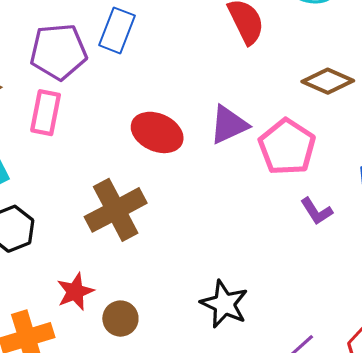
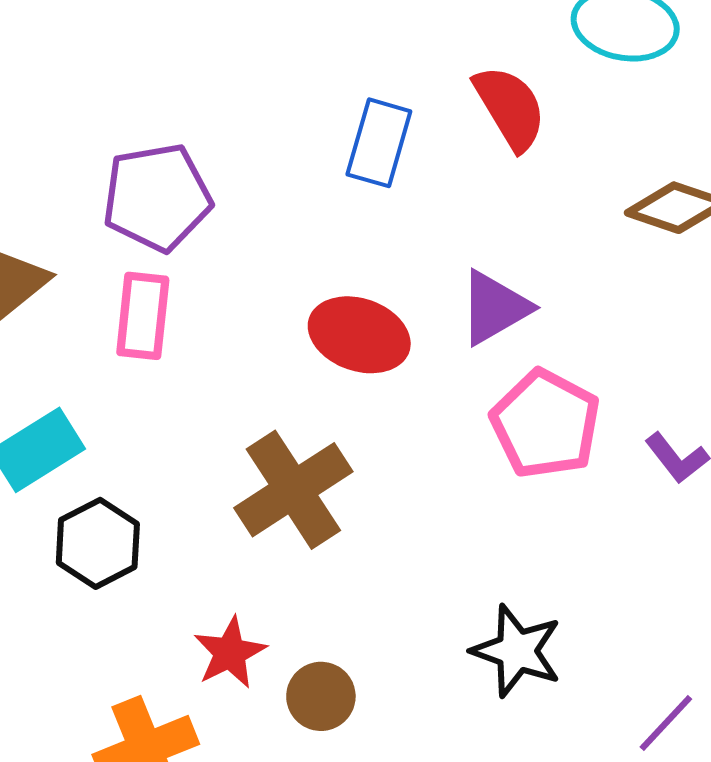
blue rectangle: (117, 30) -> (379, 143), moved
pink pentagon: (287, 147) -> (545, 424), moved

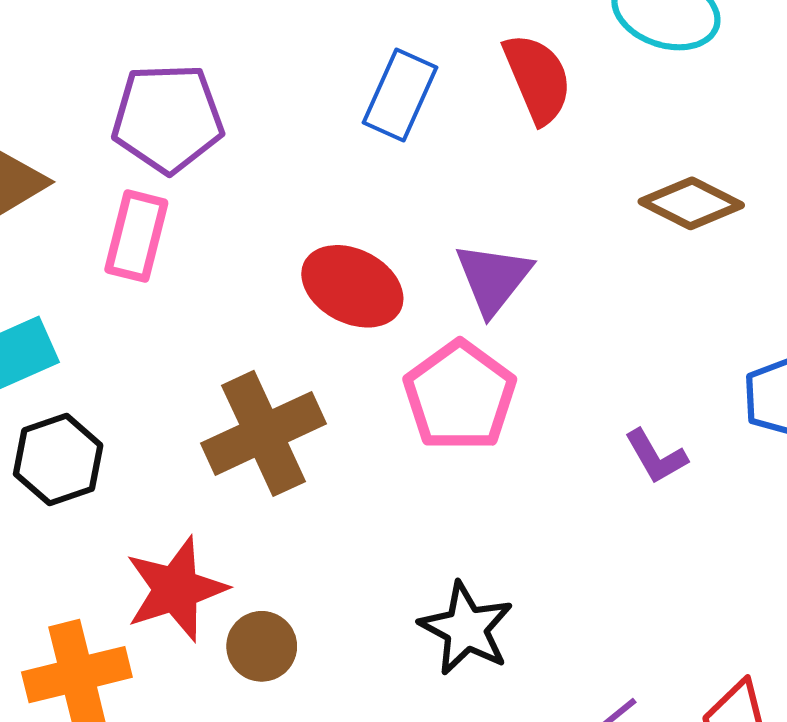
purple triangle: (495, 308) -> (493, 278), turned -30
pink pentagon: (545, 424) -> (460, 396), moved
red star: (230, 653) -> (176, 589), size x1.4

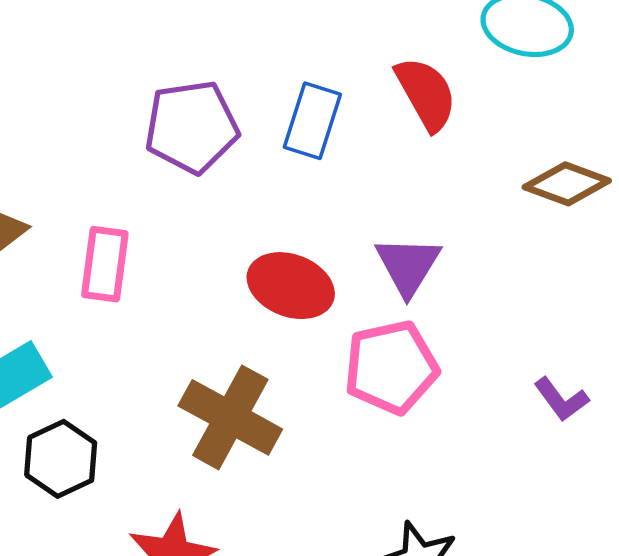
purple pentagon: (168, 118) -> (192, 127), moved
pink pentagon: (460, 396) -> (391, 367), turned 30
brown cross: (264, 433) -> (230, 417), turned -30

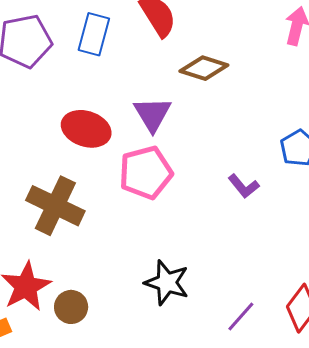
brown diamond: (567, 184) -> (204, 68), moved

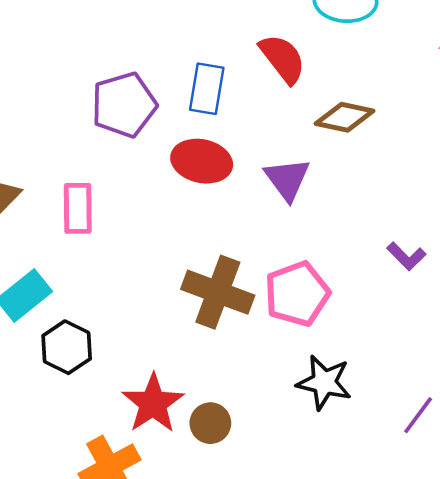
red ellipse: (86, 129) -> (202, 161), moved
pink pentagon: (146, 173) -> (297, 294), moved
brown cross: (55, 206) -> (218, 292), moved

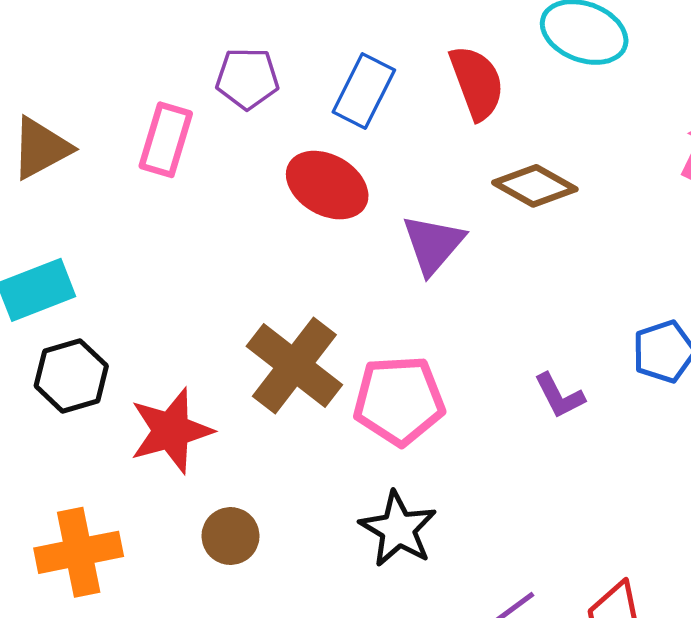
purple pentagon: (124, 105) -> (247, 78), size x0.7
pink rectangle: (78, 208) -> (166, 140), moved
red star: (153, 403) -> (171, 431), moved

